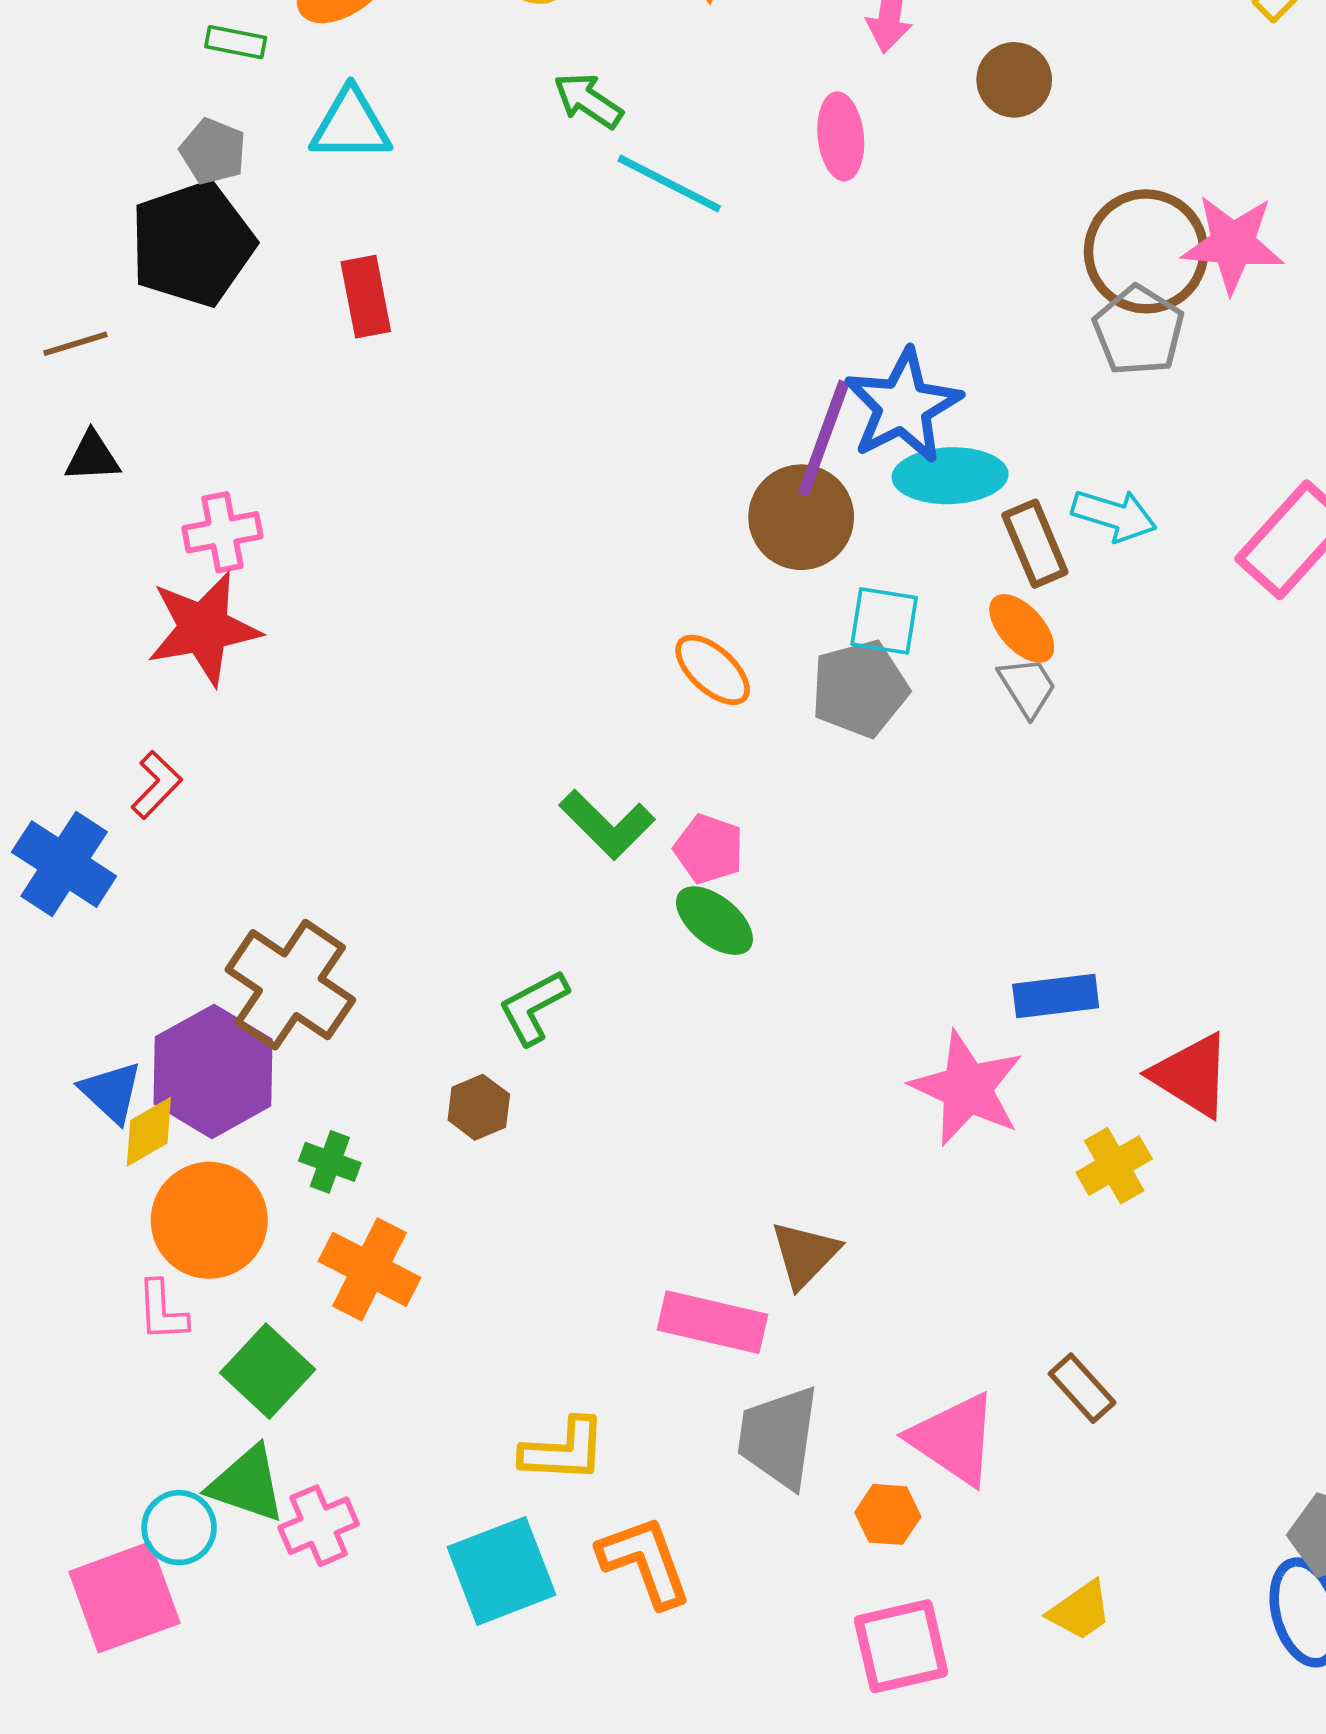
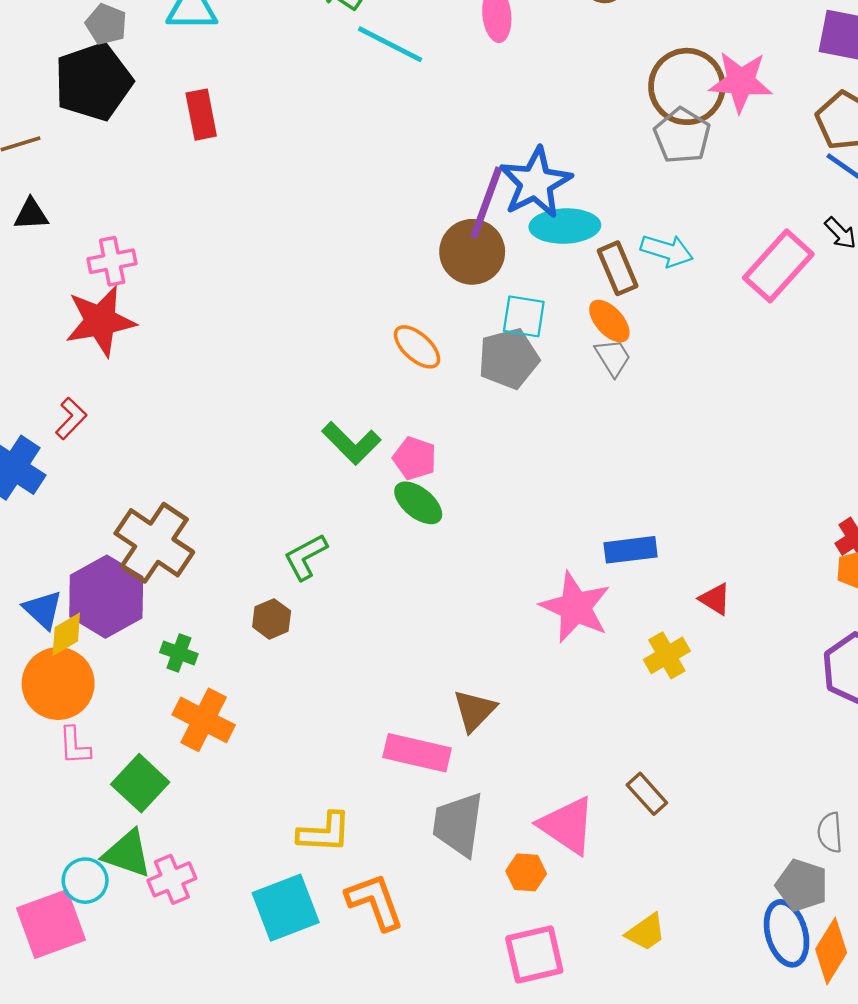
red triangle: (1191, 1075) -> (715, 599), size x0.6
orange circle: (209, 1220) -> (58, 684), moved

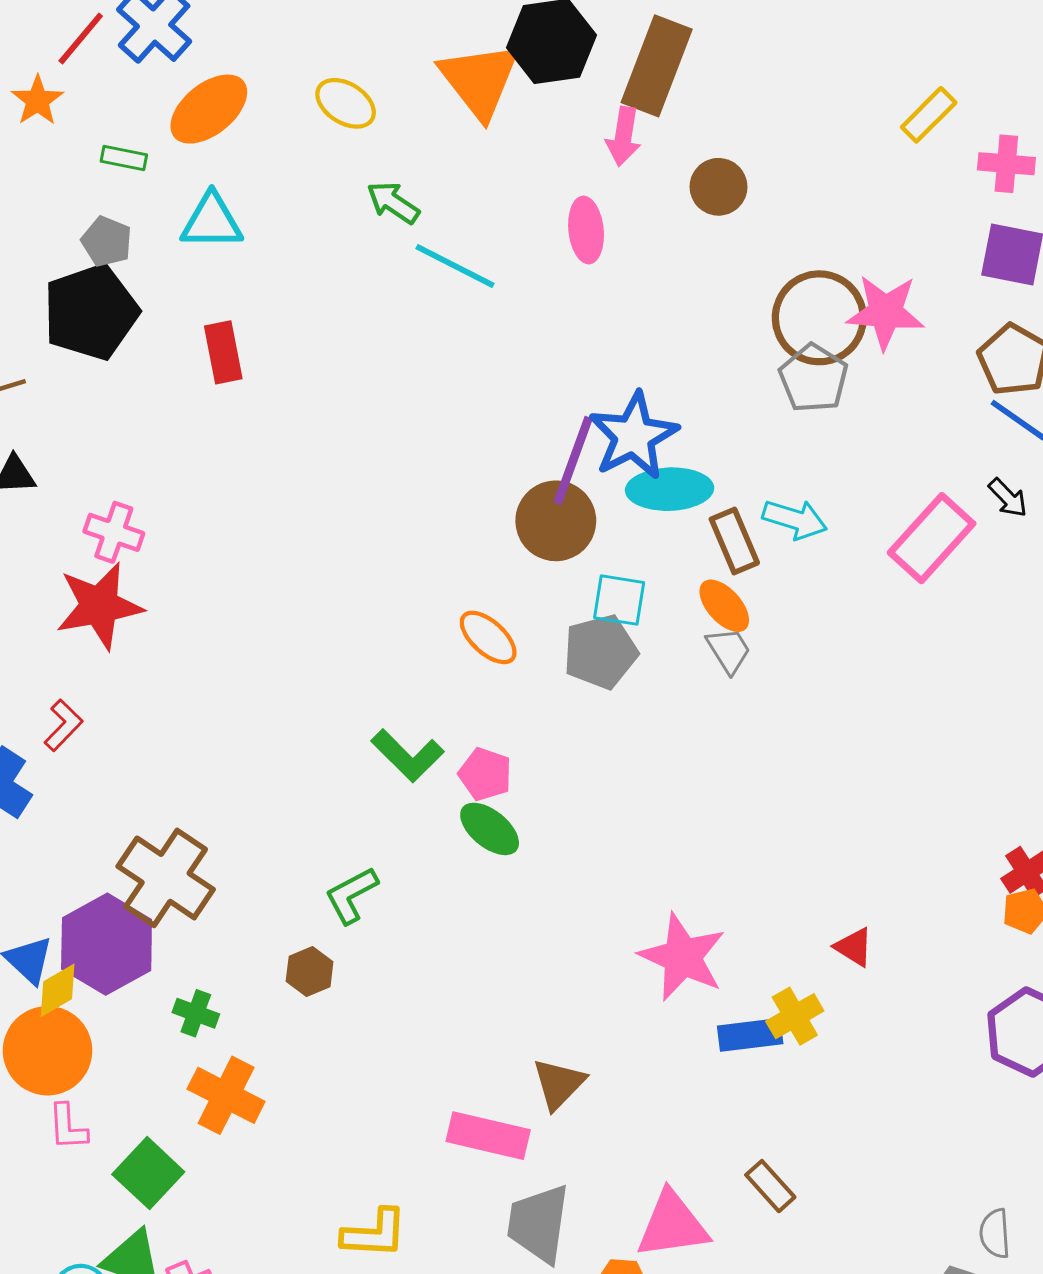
pink cross: (112, 261) -> (114, 532), turned 30
blue rectangle: (631, 550) -> (750, 1035), moved
pink triangle: (567, 825) -> (672, 1225), turned -42

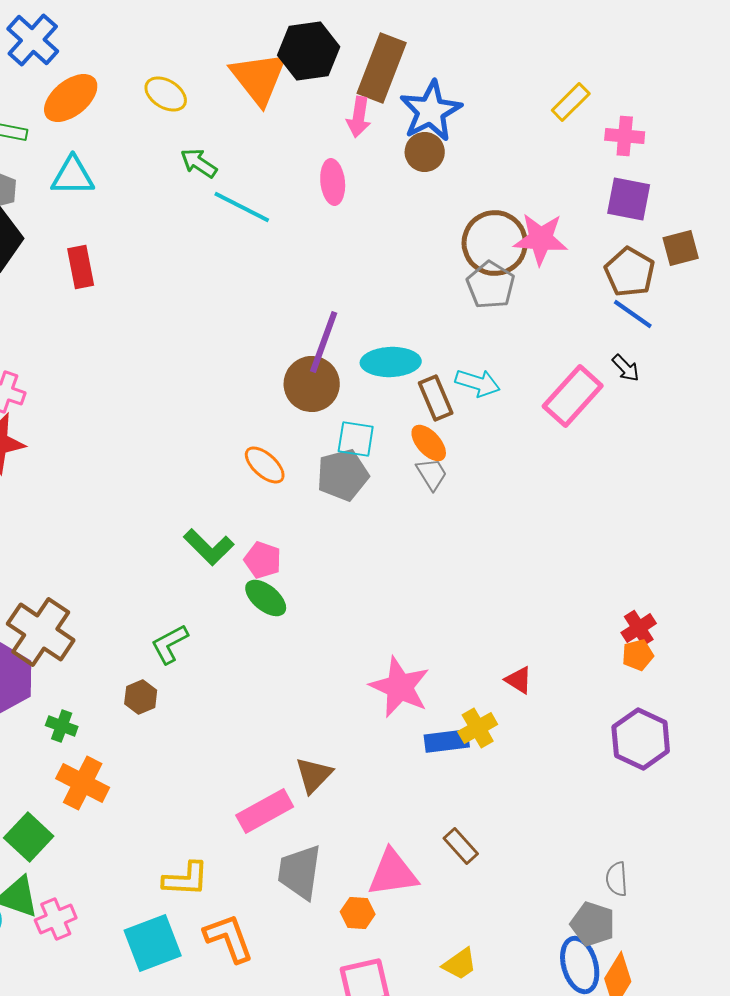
blue star: (634, 436) -> (431, 111), moved
pink rectangle: (488, 1136) -> (265, 811), turned -42

